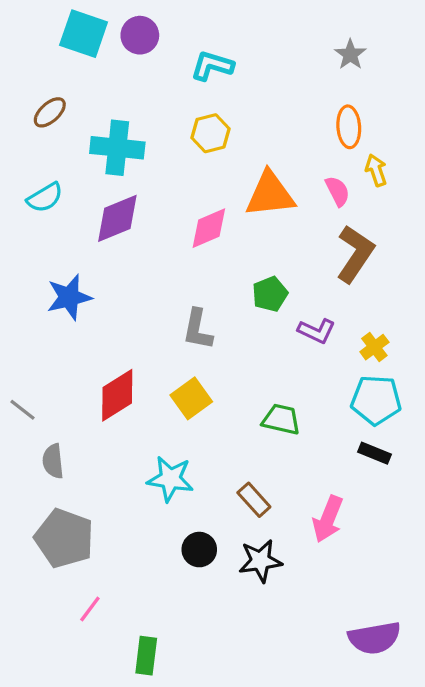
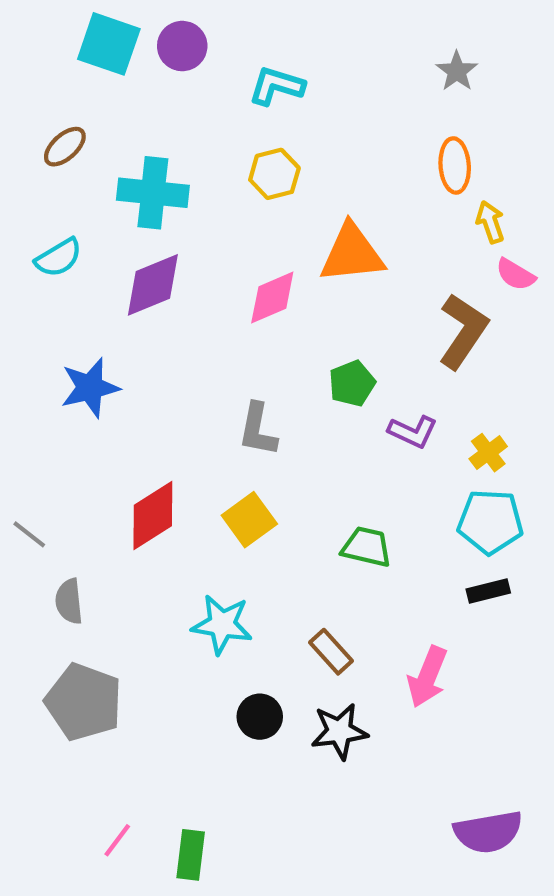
pink semicircle: (337, 191) -> (515, 274), moved, turned 148
black rectangle: (374, 453) -> (488, 591), turned -36
pink line: (90, 609) -> (117, 840), moved

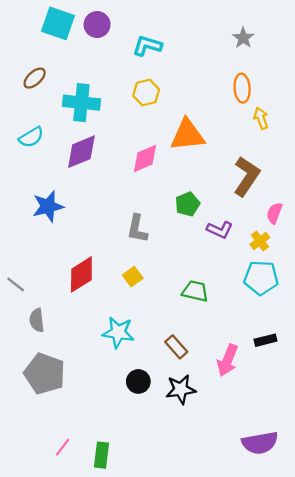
pink semicircle: (515, 274) -> (274, 213), moved, turned 80
yellow square: (249, 520) -> (133, 277), size x0.7
black rectangle: (488, 591) -> (265, 340), moved

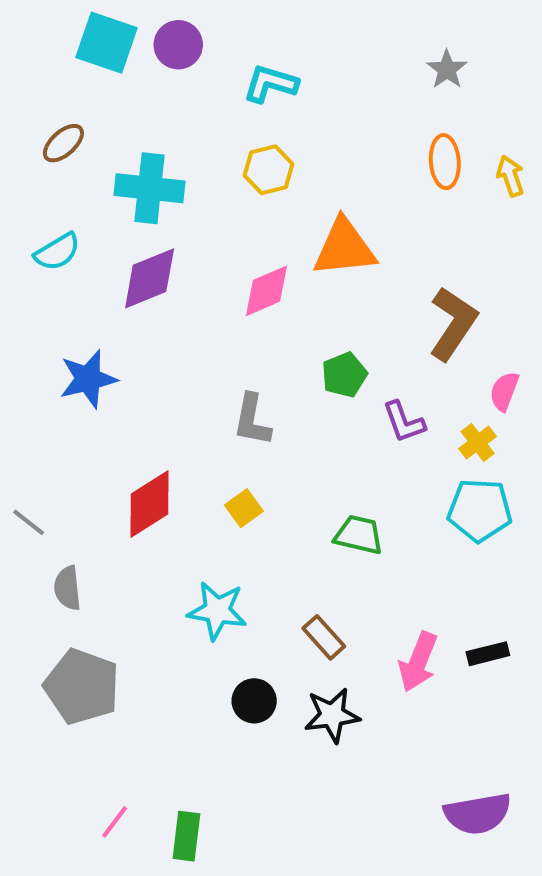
yellow arrow: (261, 118) -> (510, 176), moved
purple L-shape: (220, 230) -> (404, 422), turned 45
black rectangle: (265, 340) -> (488, 654), moved

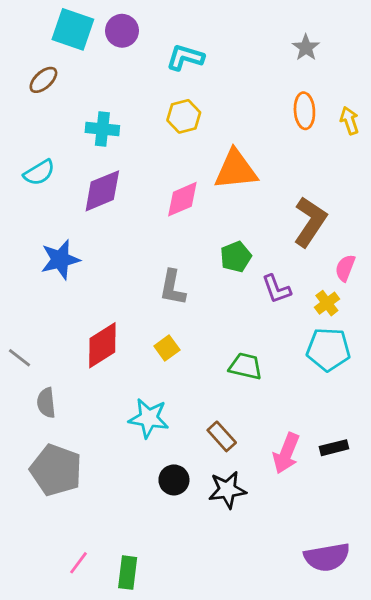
brown ellipse: (63, 143) -> (43, 80), moved
cyan cross: (150, 188) -> (102, 129), size x0.7

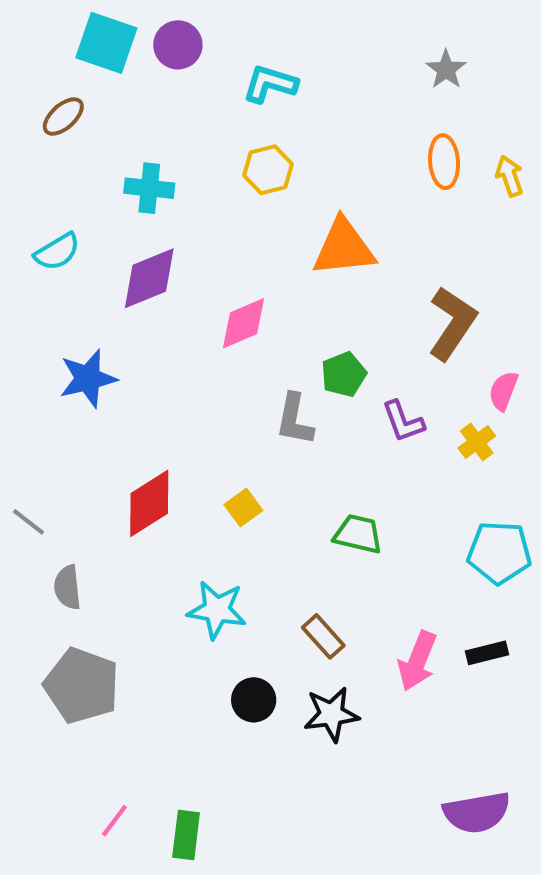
pink diamond: (182, 199) -> (243, 323), moved
gray L-shape: (173, 288) -> (295, 419), moved
cyan pentagon: (328, 349) -> (499, 553), moved

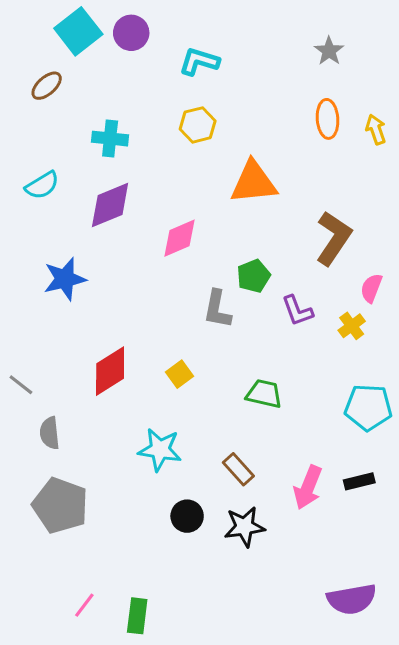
cyan square: (106, 43) -> (78, 31), turned 33

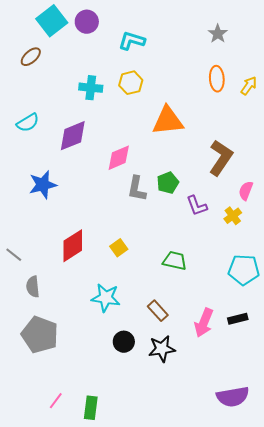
yellow arrow: (376, 129) -> (249, 86), turned 54
cyan cross: (110, 139) -> (91, 88), moved
gray L-shape: (217, 309) -> (137, 189), moved

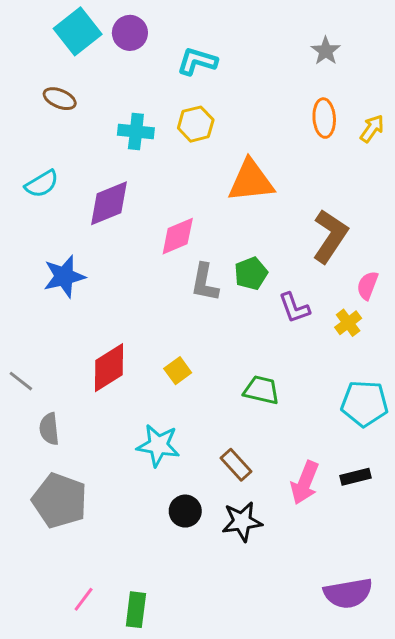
brown ellipse: (31, 57) -> (60, 99), moved, turned 65

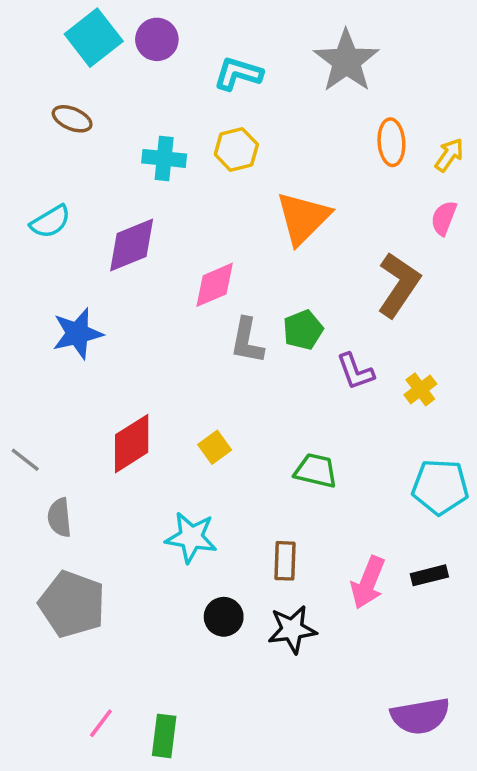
gray star: (326, 51) -> (346, 61), moved, size x1.8
orange triangle: (251, 181) -> (303, 218), turned -39
pink semicircle: (368, 285) -> (444, 218), moved
brown rectangle: (236, 465) -> (285, 561), turned 44

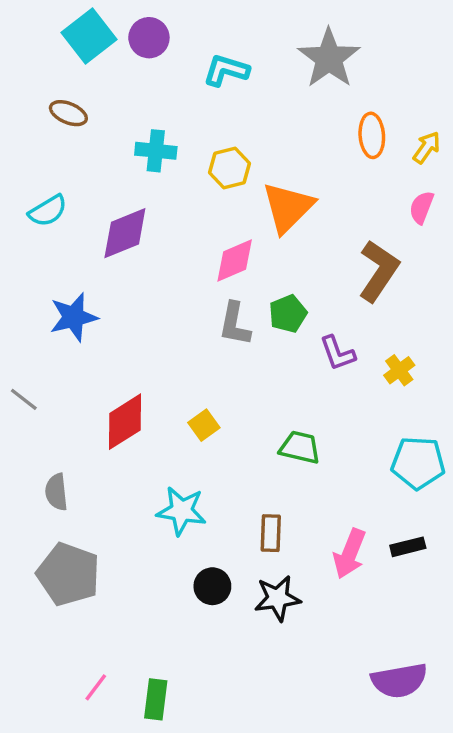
yellow hexagon: (236, 149) -> (230, 168), moved
pink diamond: (215, 285) -> (235, 261), moved
gray line: (25, 460) -> (24, 399), moved

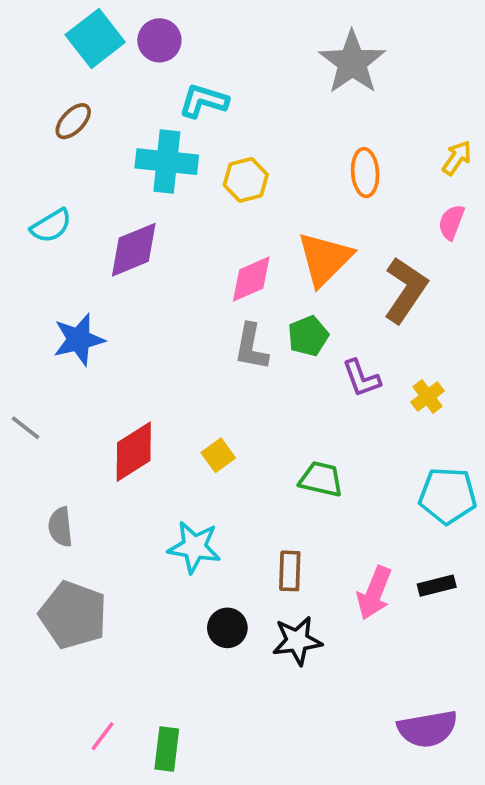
cyan L-shape: (226, 70) -> (204, 101), moved
brown ellipse: (68, 113) -> (73, 121), turned -69
orange ellipse: (372, 135) -> (365, 173), moved
cyan cross: (156, 151) -> (167, 162), size x1.4
orange triangle: (288, 207) -> (325, 259), moved

